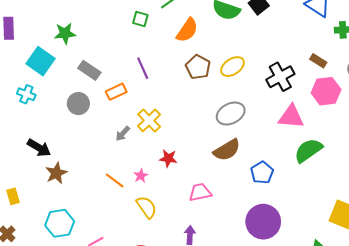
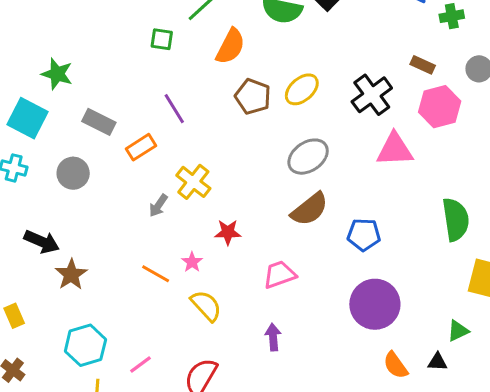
green star: (65, 33) -> (57, 74), turned 30
gray circle: (78, 104) -> (73, 173), moved
green semicircle: (308, 150) -> (456, 219), moved, turned 124
blue pentagon: (262, 173) -> (364, 235), turned -30

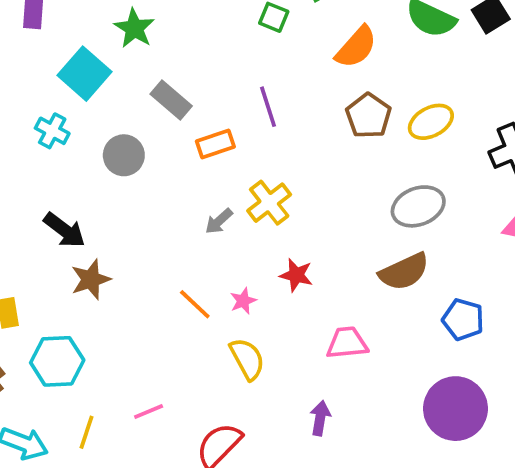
cyan hexagon: (85, 345) -> (57, 361), moved

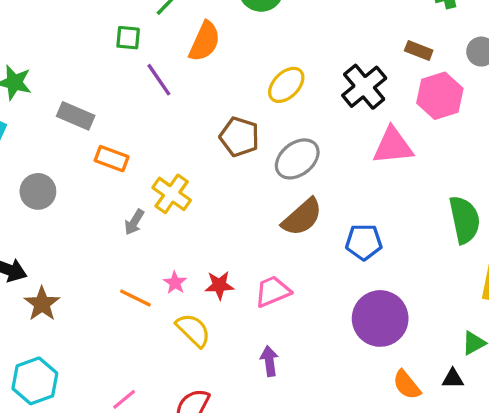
gray rectangle: (171, 100) -> (76, 116), moved
purple line: (268, 107) -> (159, 80), moved
brown pentagon: (368, 116) -> (239, 137), moved
orange rectangle: (215, 144) -> (112, 159), turned 56
red star: (296, 275) -> (219, 285), moved

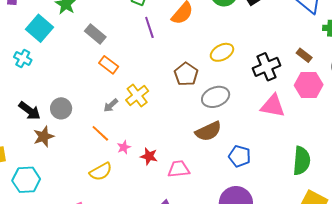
gray circle: (38, 191) -> (61, 108), moved
orange line: (135, 298) -> (100, 133), moved
yellow semicircle: (193, 330) -> (101, 172), moved, turned 90

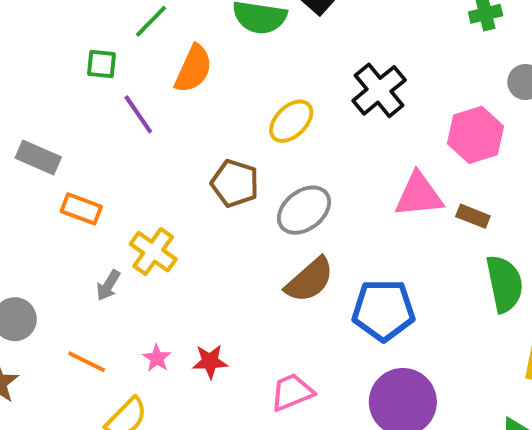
brown rectangle: (304, 55) -> (473, 216), moved
black cross: (267, 67) -> (379, 90), moved
orange line: (100, 133) -> (87, 362), moved
blue pentagon: (240, 156) -> (383, 310), size x1.4
pink trapezoid: (179, 169) -> (292, 392), moved

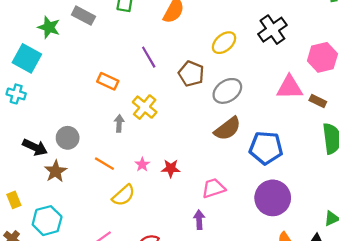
purple line: (138, 114) -> (149, 57), moved
gray rectangle: (38, 157) -> (83, 16), moved
gray arrow: (108, 285) -> (119, 123), turned 147

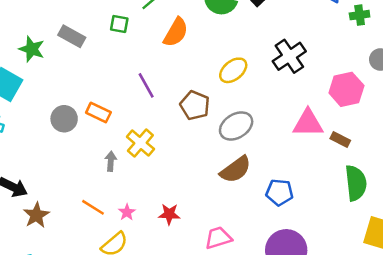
gray circle: (68, 138) -> (64, 119), moved
blue pentagon: (266, 148) -> (279, 192), size x0.7
pink star: (142, 164) -> (127, 212), moved

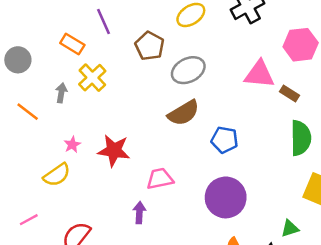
orange rectangle: (98, 112) -> (72, 44), moved
gray circle: (64, 119) -> (18, 60), moved
orange line: (93, 207) -> (28, 112), moved
red star: (169, 214) -> (114, 151), size x1.5

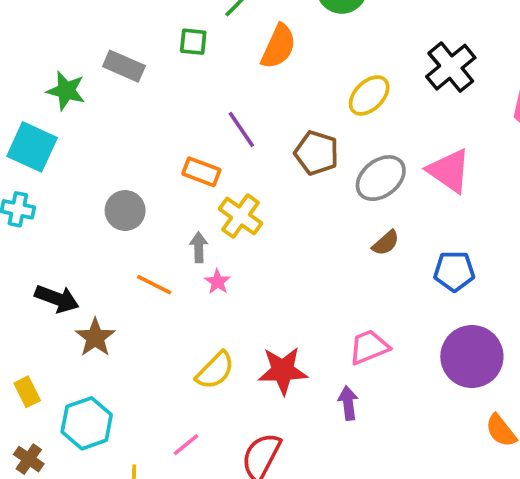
pink triangle: (259, 74) -> (449, 171), moved, turned 40
brown semicircle: (184, 113) -> (386, 243), size x0.6
pink star: (72, 145) -> (217, 282), moved
red star: (114, 151) -> (283, 371), moved

